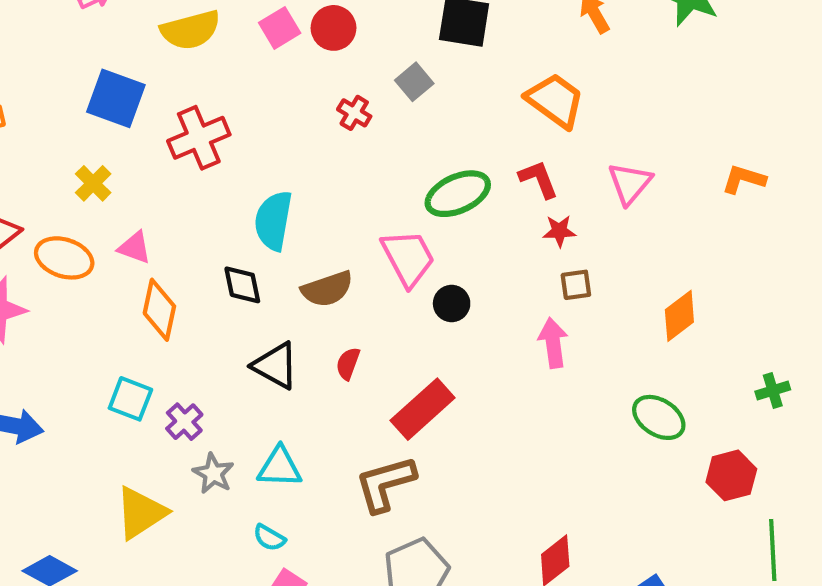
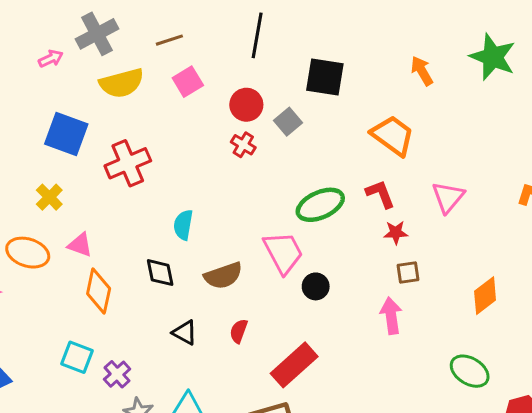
red circle: (333, 28) -> (246, 105), moved
cyan semicircle: (273, 221) -> (183, 225), size x0.7
black triangle: (275, 366) -> (185, 333), size x0.7

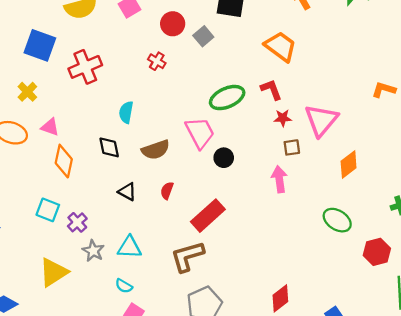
red cross: (243, 145) -> (157, 61), moved
pink triangle: (448, 197) -> (321, 120), moved, size x1.4

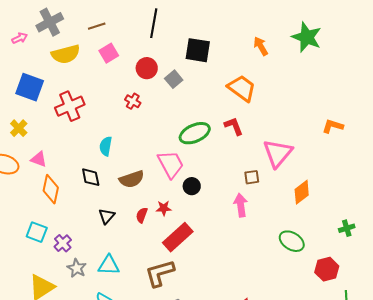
red star: (283, 118) -> (164, 208), moved
black triangle: (127, 192) -> (107, 216), turned 42

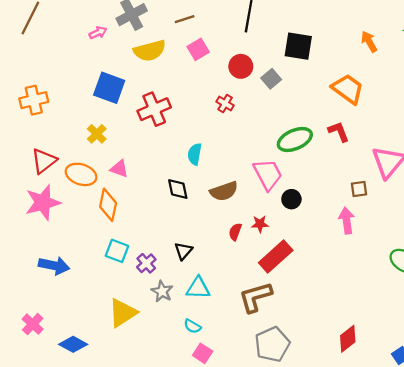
orange diamond: (51, 189) -> (108, 205), moved
black triangle: (107, 216) -> (183, 251), moved

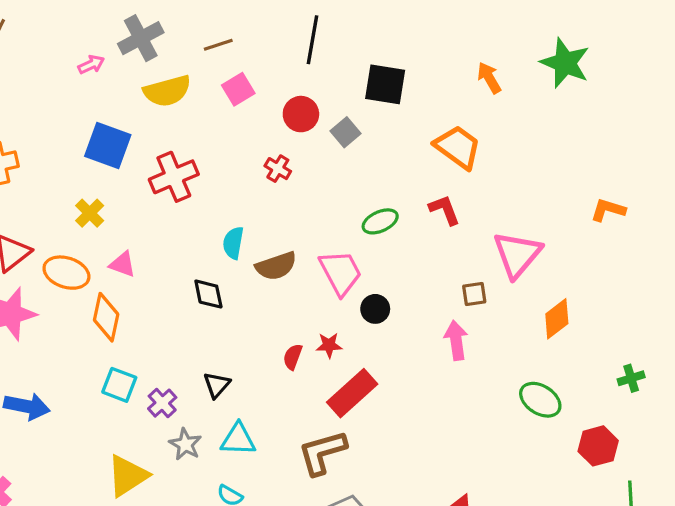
green ellipse: (295, 140) -> (380, 221), size x0.7
brown semicircle: (224, 191) -> (276, 266), moved

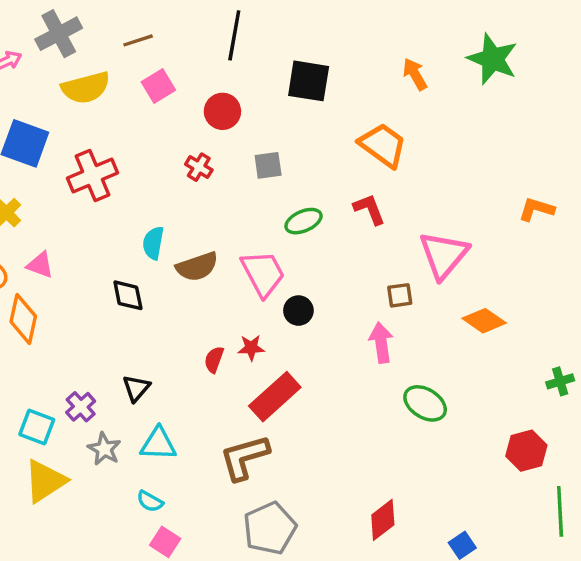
gray square: (345, 132) -> (268, 165), moved, turned 32
orange diamond: (557, 319) -> (484, 321), turned 72
cyan square: (119, 385) -> (37, 427), moved
green ellipse: (540, 400) -> (425, 403), moved

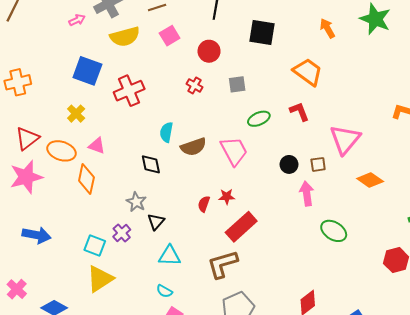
black circle: (298, 311) -> (289, 164), moved
gray star: (104, 449) -> (136, 202), moved

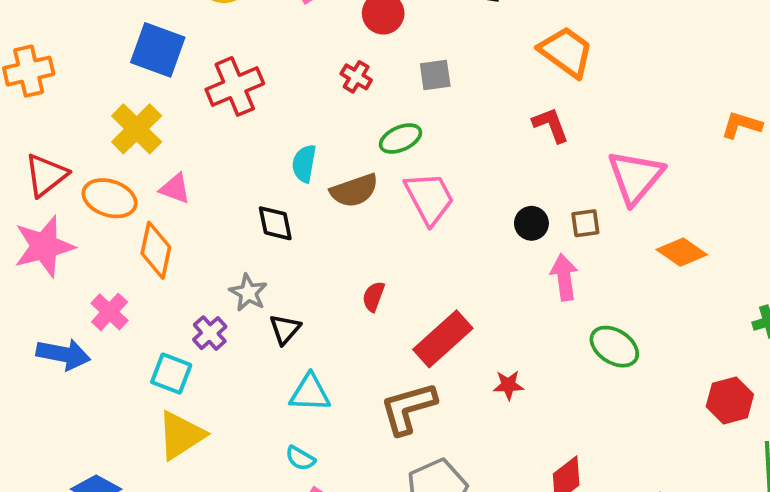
yellow cross: (76, 114) -> (137, 129), size x1.5
green ellipse: (259, 119) -> (400, 139), moved
red star: (227, 197) -> (508, 385), moved
purple cross: (122, 233) -> (210, 333), moved
pink cross: (17, 289) -> (110, 312), moved

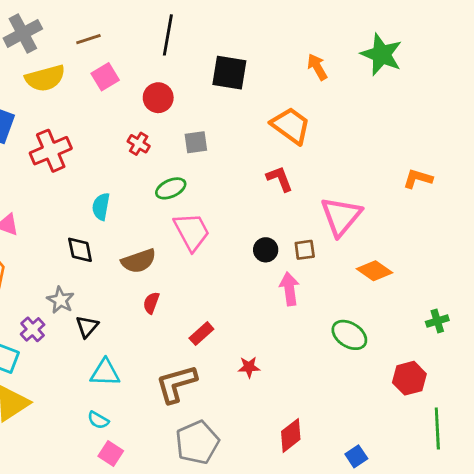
brown semicircle: (354, 191) -> (139, 261), moved
red rectangle: (443, 339) -> (201, 334), size x0.6
green ellipse: (614, 347) -> (349, 335), moved

